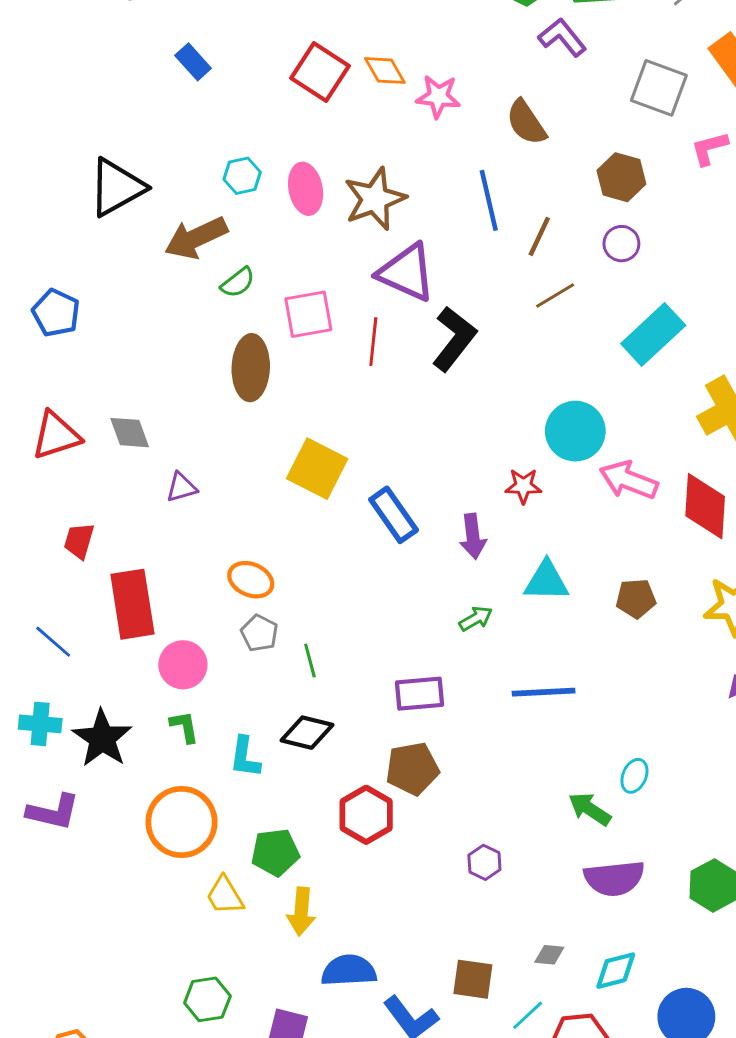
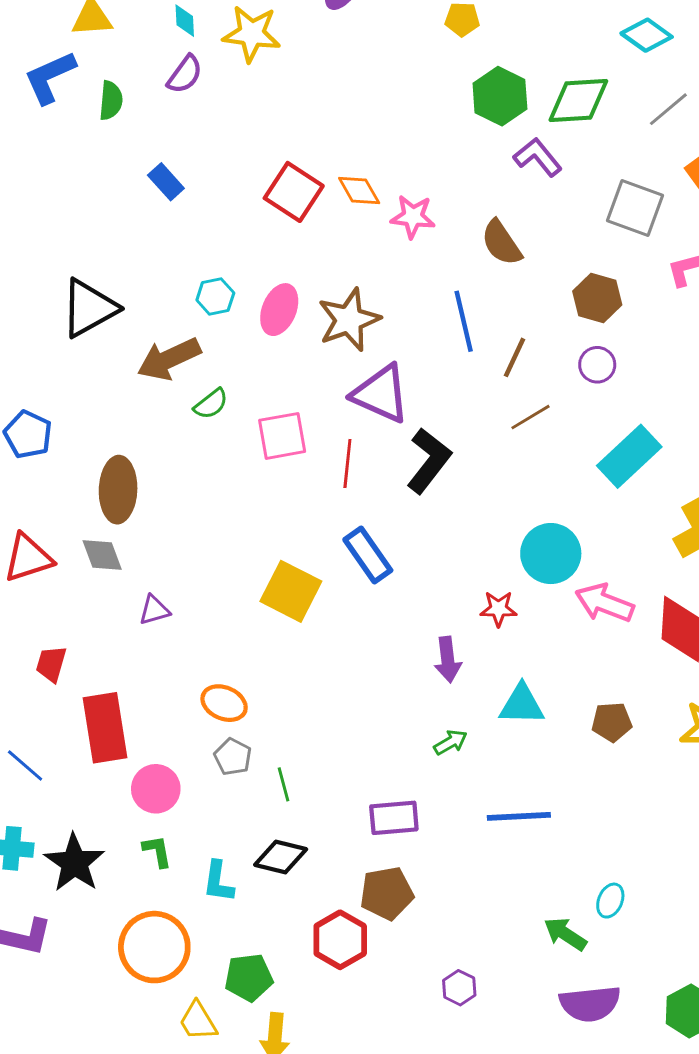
pink ellipse: (306, 189) -> (279, 310), turned 33
brown ellipse: (251, 368) -> (118, 490), moved
blue rectangle: (394, 515) -> (368, 555), moved

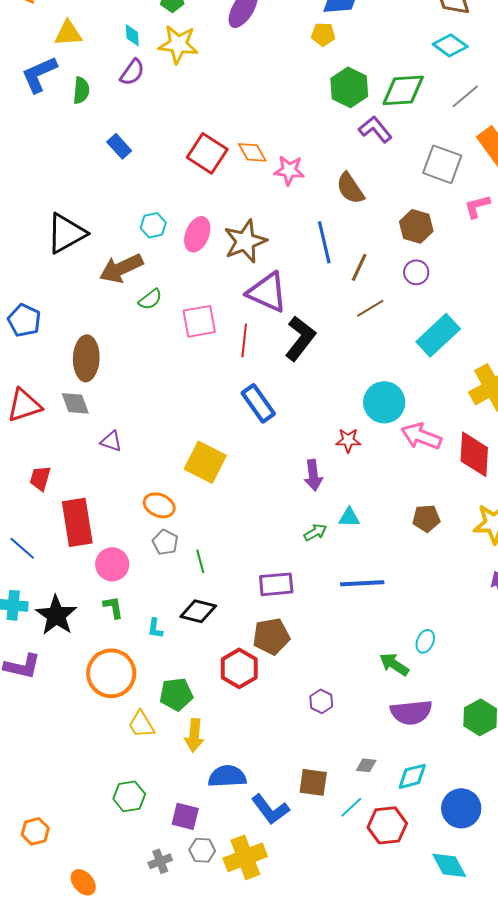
yellow square: (291, 591) -> (205, 462), moved
purple triangle: (154, 610) -> (111, 441), turned 35
cyan triangle: (522, 705) -> (349, 517), moved, size x0.7
cyan L-shape: (218, 882) -> (155, 628), size x0.7

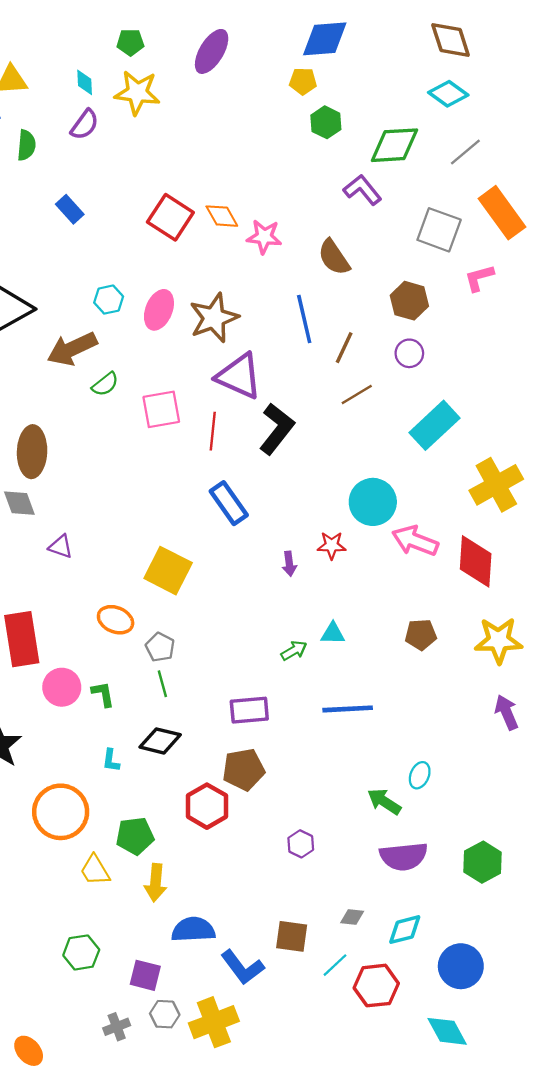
green hexagon: (349, 87) -> (326, 122), moved, size x0.7
purple arrow: (313, 475) -> (289, 564), moved, size x0.7
gray pentagon: (165, 542) -> (160, 647), moved
green L-shape: (113, 607) -> (103, 694), moved

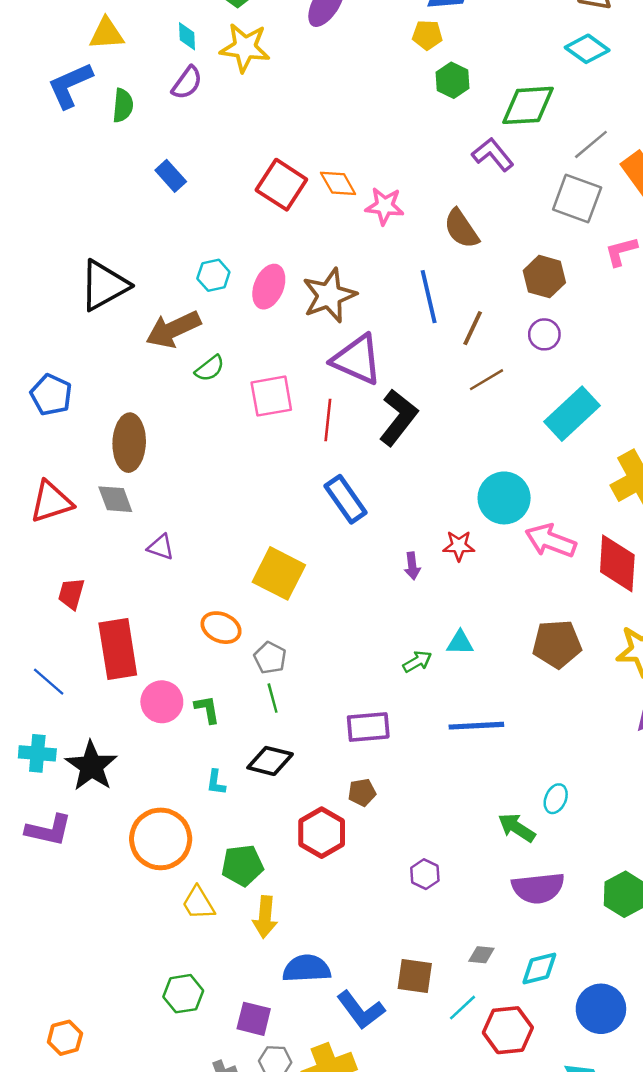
gray line: (465, 152) -> (591, 144), moved
brown pentagon: (421, 635) -> (557, 644), size x1.4
brown pentagon: (244, 770) -> (362, 792), size x0.6

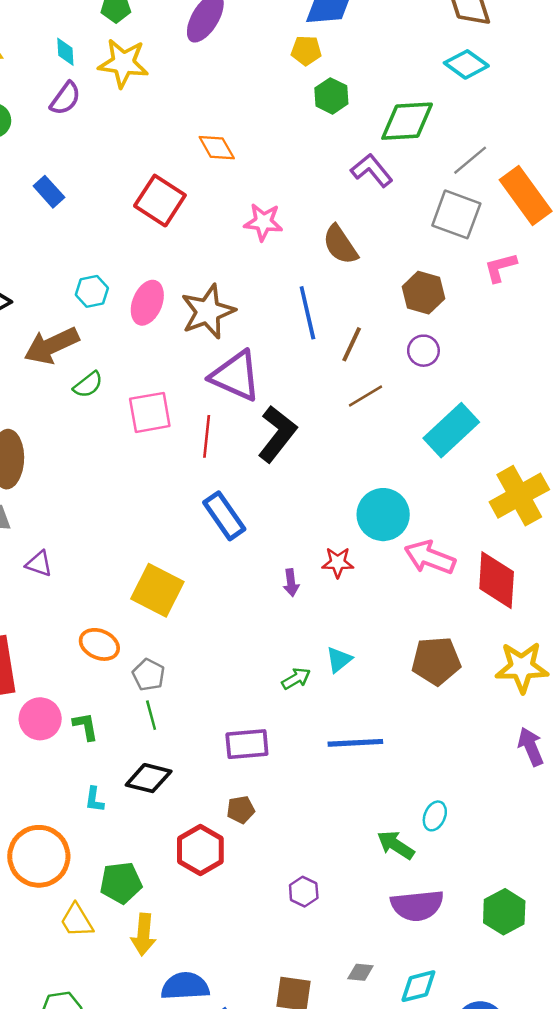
orange diamond: (338, 183) -> (217, 148), moved
cyan triangle: (460, 643) -> (339, 660), turned -40

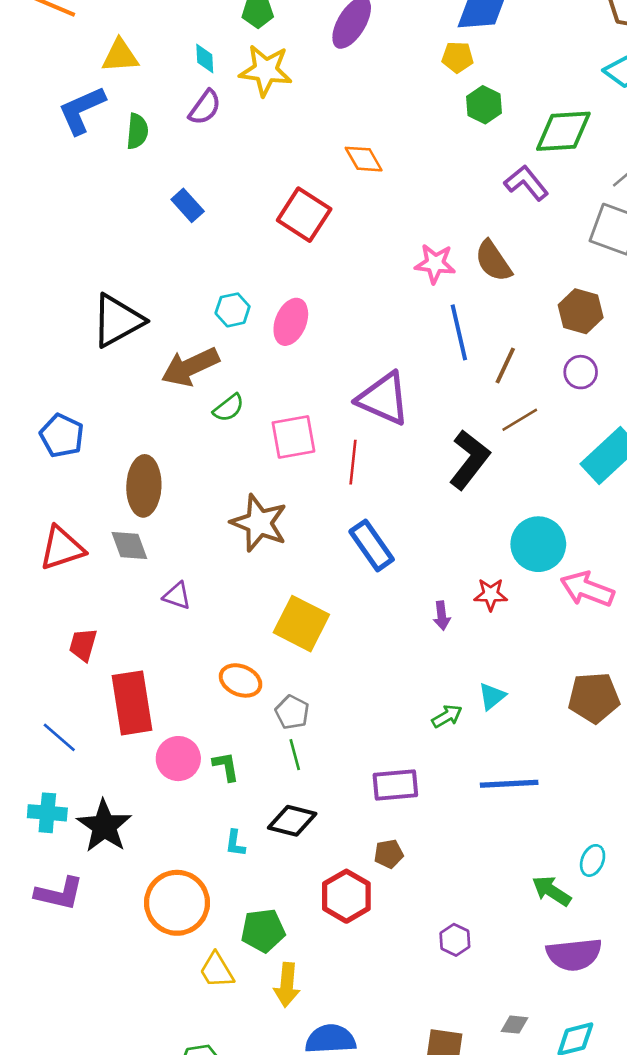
pink star: (263, 222) -> (435, 264), moved
brown star: (208, 312) -> (259, 523), moved, turned -30
black L-shape: (277, 434) -> (469, 459), moved

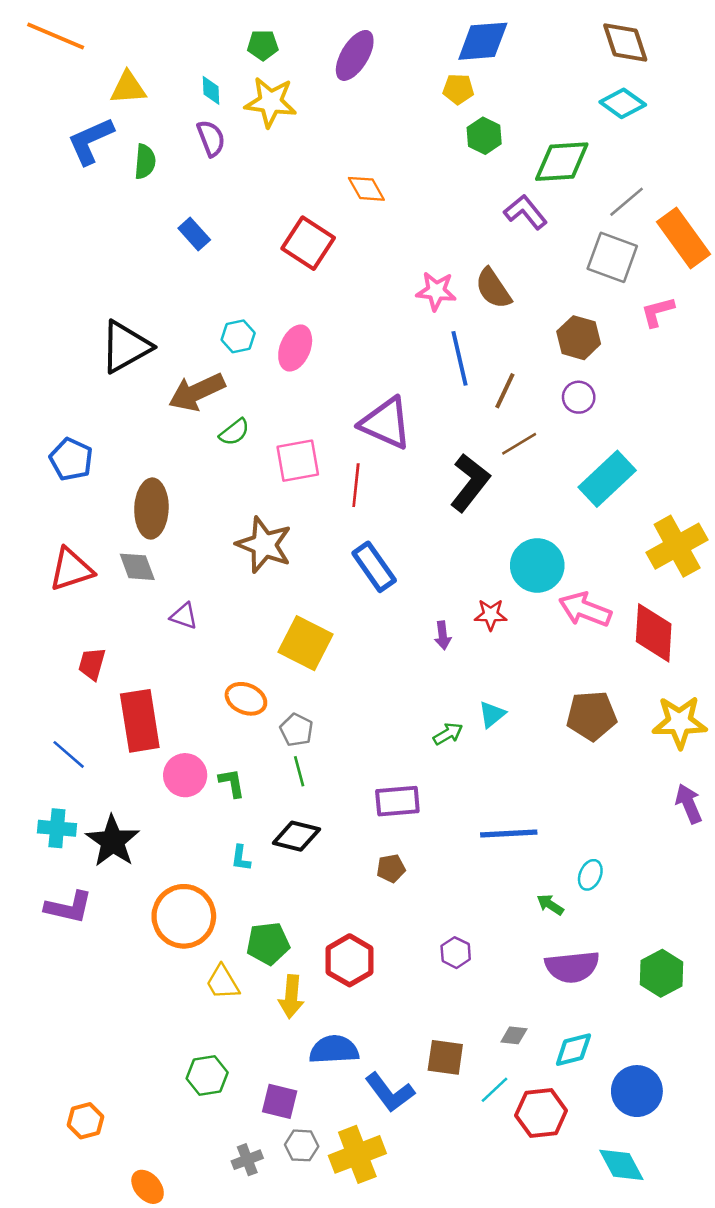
purple semicircle: (205, 107) -> (211, 138), turned -57
blue line: (509, 784) -> (509, 833), moved
green arrow: (552, 891) -> (550, 905), size x0.7
red hexagon: (346, 896) -> (350, 960), moved

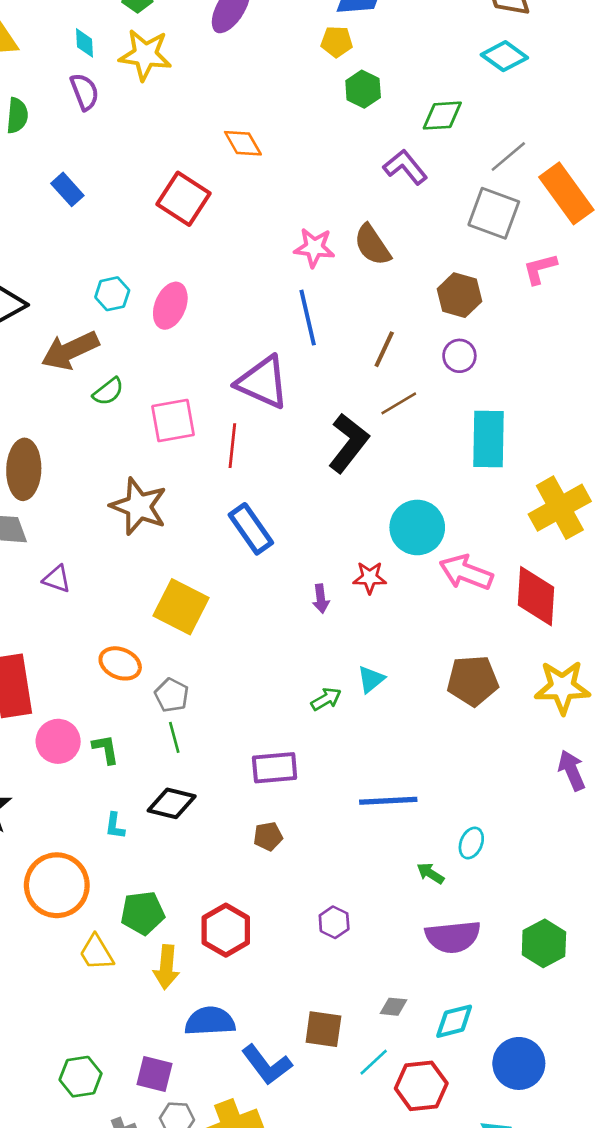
green diamond: (562, 162) -> (442, 116), size x0.7
blue line: (460, 358) -> (308, 318), moved
cyan rectangle: (607, 479) -> (488, 439), turned -46
green hexagon: (207, 1076) -> (81, 1077), moved

